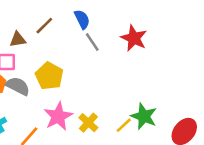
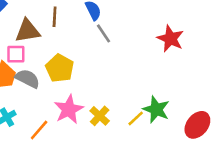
brown line: (44, 26) -> (55, 17), turned -42
red star: (134, 38) -> (170, 39), moved
brown triangle: (18, 39) -> (28, 31), size x1.5

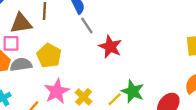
red star: (170, 39) -> (110, 47), moved
gray semicircle: (28, 79) -> (21, 65), turned -35

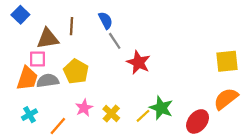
pink star: (57, 91) -> (84, 108), size x0.7

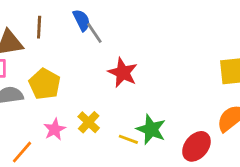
gray line: (115, 41) -> (94, 33), moved
yellow cross: (111, 114) -> (89, 122), moved
yellow line: (143, 116) -> (128, 139), turned 63

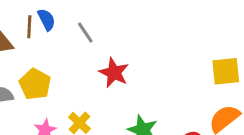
blue semicircle: (82, 20) -> (47, 20), moved

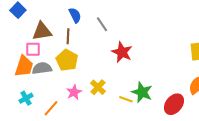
brown line: (29, 27) -> (68, 36), moved

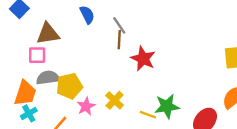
brown line: (68, 36) -> (119, 40), moved
yellow pentagon: (67, 60) -> (69, 86), moved, turned 30
orange trapezoid: (24, 66) -> (25, 93), moved
green star: (142, 92) -> (167, 106), turned -30

